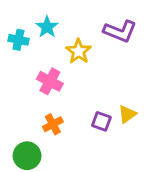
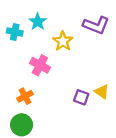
yellow triangle: (127, 114) -> (102, 92), turned -49
orange cross: (53, 124) -> (25, 96), moved

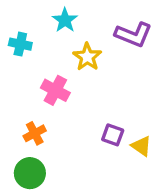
cyan star: (38, 22) -> (65, 20), moved
yellow triangle: (102, 92) -> (141, 146), moved

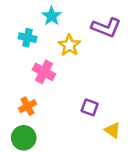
cyan cross: (20, 44) -> (27, 38), moved
yellow triangle: (141, 146) -> (112, 130), moved

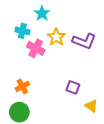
purple L-shape: (106, 27) -> (84, 41), moved
pink cross: (44, 72) -> (36, 48), moved

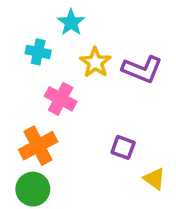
pink cross: (36, 48) -> (61, 99), moved
orange cross: (22, 86) -> (38, 146), size x1.5

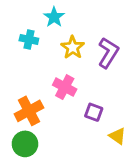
purple L-shape: (142, 69) -> (108, 53), turned -80
pink cross: (61, 99) -> (65, 87), moved

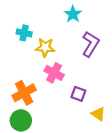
cyan star: (54, 17) -> (73, 14), moved
yellow star: (73, 47) -> (45, 47), moved, turned -30

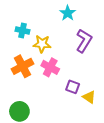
orange cross: (24, 93) -> (23, 66), moved
yellow triangle: (98, 114) -> (89, 97), moved

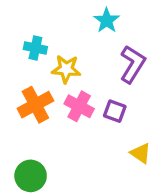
purple square: (73, 87) -> (115, 111), moved

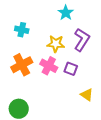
yellow star: (66, 69) -> (56, 44), moved

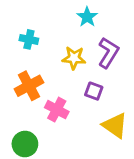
pink cross: (49, 66) -> (57, 110), moved
yellow triangle: (87, 95) -> (115, 125), size x1.5

